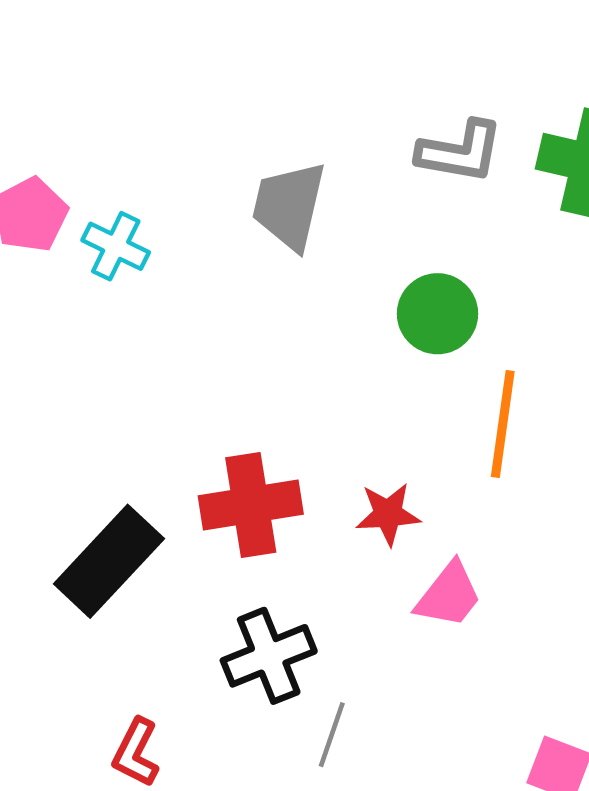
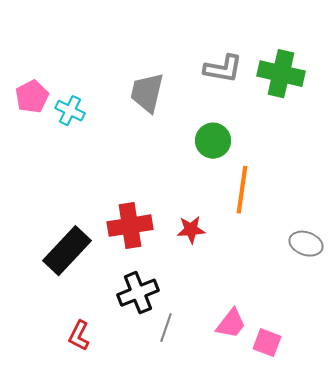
pink trapezoid: (449, 595) -> (231, 324), moved

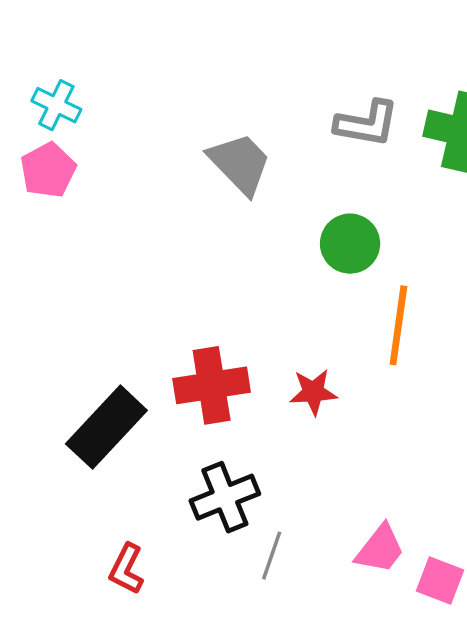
gray trapezoid: (147, 93) -> (240, 163), turned 123
cyan cross: (70, 111) -> (56, 105), moved

